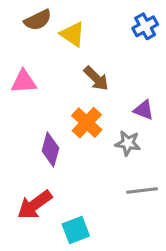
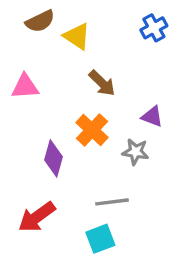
gray line: (142, 191) -> (112, 202), moved
cyan square: (76, 230) -> (100, 239), moved

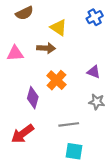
yellow triangle: (77, 36) -> (59, 28), moved
brown arrow: (102, 83) -> (46, 48), moved, turned -42
gray star: (135, 152) -> (97, 102), moved
cyan square: (100, 239) -> (74, 151), moved, turned 30

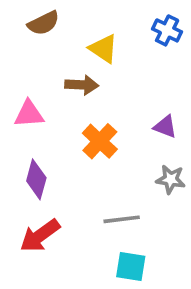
blue cross: (95, 17) -> (167, 30), turned -35
pink triangle: (15, 53) -> (29, 114), moved
purple diamond: (33, 98) -> (36, 179), moved

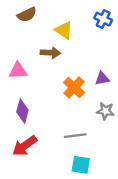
purple triangle: (165, 127) -> (102, 78), turned -32
orange cross: (100, 141) -> (74, 87), moved

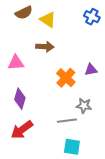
yellow triangle: (64, 30) -> (48, 20), moved
gray star: (105, 111) -> (84, 106), moved

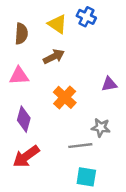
brown semicircle: (24, 13) -> (21, 34), moved, turned -60
blue cross: (92, 17) -> (86, 17), moved
brown arrow: (45, 47) -> (54, 57), turned -30
orange cross: (66, 78) -> (65, 97), moved

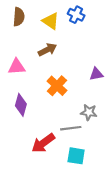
brown semicircle: (21, 34) -> (19, 17), moved
red arrow: (26, 156) -> (43, 143), moved

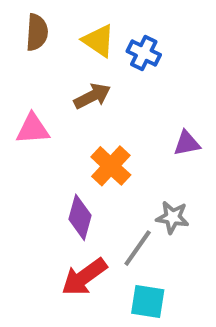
blue cross: (76, 15) -> (144, 53), moved
purple diamond: (21, 105) -> (80, 217), moved
gray line: (71, 128) -> (138, 248), turned -48

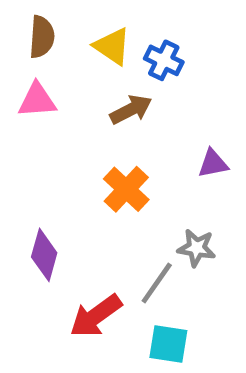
brown arrow: (92, 96) -> (131, 110), moved
pink triangle: (33, 129) -> (37, 100), moved
purple diamond: (80, 217) -> (44, 255), moved

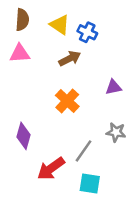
gray star: (197, 248) -> (116, 132), moved

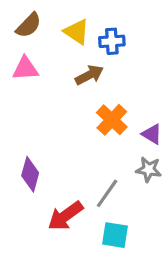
brown semicircle: (22, 20) -> (29, 25), turned 40
blue cross: (87, 32) -> (112, 41), turned -30
purple triangle: (113, 87) -> (152, 134), moved, turned 42
orange cross: (67, 101) -> (112, 120), moved

